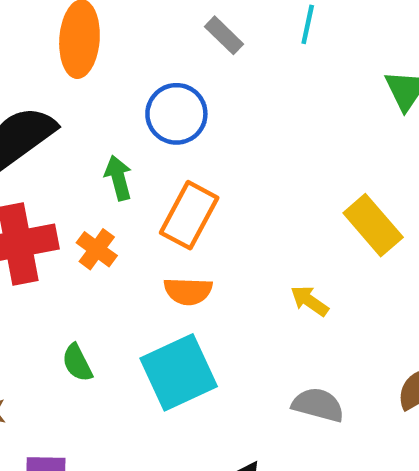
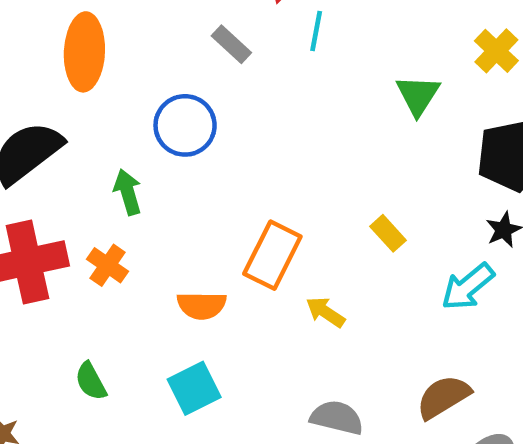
orange rectangle: (189, 215) -> (272, 255), moved
yellow rectangle: (373, 225) -> (388, 233), size x0.6
cyan square: (179, 372) -> (194, 388), size x0.7

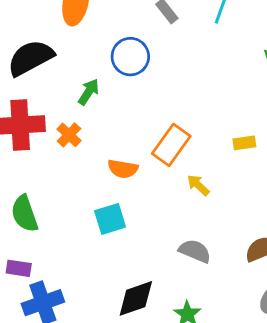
green arrow: (128, 192) -> (89, 92), turned 40
yellow rectangle: (388, 233) -> (244, 143), turned -65
green semicircle: (91, 381) -> (25, 214), moved, size x1.5

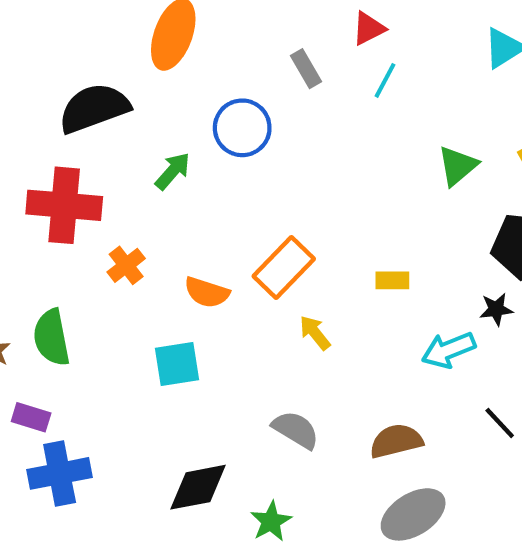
orange cross: (69, 135) -> (126, 265), moved

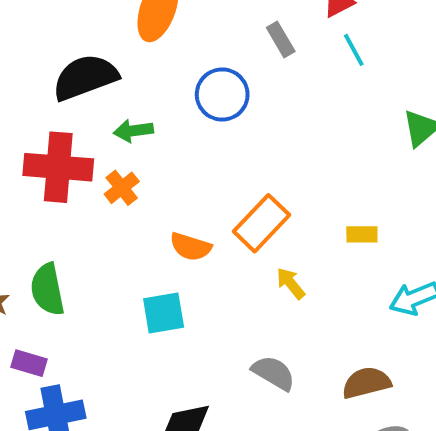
cyan line: (385, 80) -> (354, 50), turned -56
green arrow: (173, 171) -> (133, 131), moved, turned -138
orange cross: (126, 265) -> (122, 188), moved

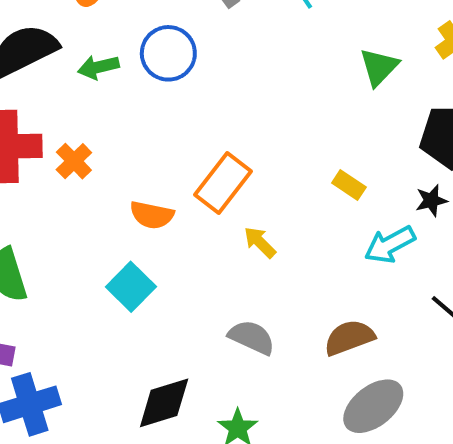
green arrow: (133, 131) -> (98, 67), moved
yellow rectangle: (362, 234) -> (349, 185), moved, turned 40
cyan square: (164, 313) -> (131, 287), turned -30

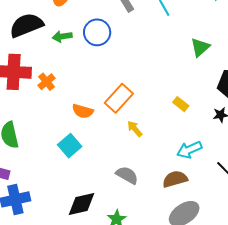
cyan arrow: (390, 245) -> (189, 150), moved

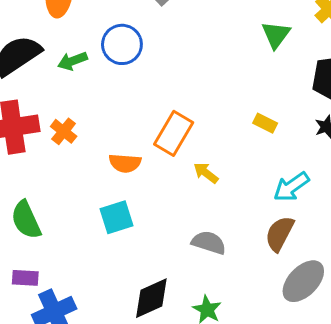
cyan square: (70, 146) -> (117, 217), turned 35
brown semicircle: (175, 179) -> (280, 234), turned -35

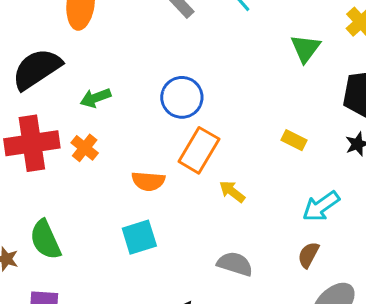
blue circle: (122, 44) -> (182, 97), moved
green arrow: (72, 61) -> (96, 98), moved
brown semicircle: (280, 234) -> (308, 255), size x0.7

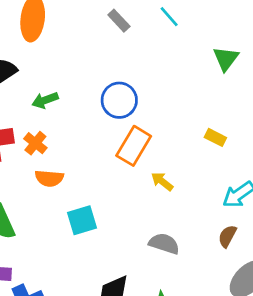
orange semicircle: (148, 181) -> (49, 178), moved

